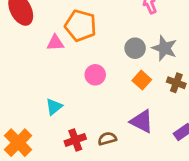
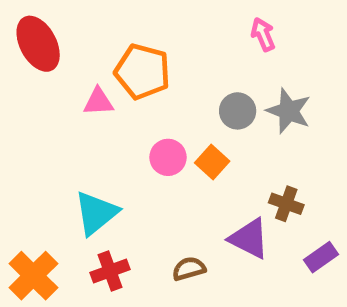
orange square: (142, 80) -> (212, 162), moved
brown cross: (176, 83) -> (286, 204), moved
cyan triangle: (54, 107) -> (96, 213), size x1.5
red cross: (75, 140) -> (110, 271), moved

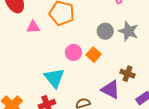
pink triangle: (98, 102) -> (33, 27), moved
cyan triangle: (96, 213) -> (54, 78), moved, turned -30

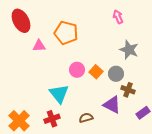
gray circle: (105, 31) -> (116, 74), moved

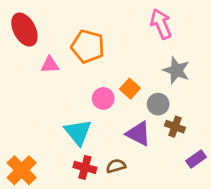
pink arrow: (118, 17) -> (161, 24), size x1.5
orange square: (96, 72) -> (130, 89), moved
purple triangle: (112, 105) -> (138, 134), moved
red cross: (52, 119) -> (85, 167), moved, turned 35

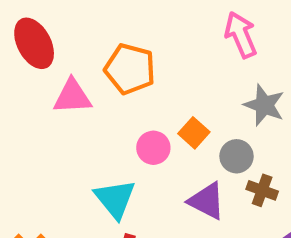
pink triangle: (50, 65) -> (72, 97), size x1.4

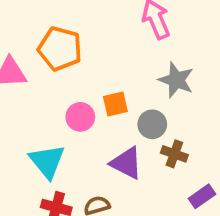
orange square: (194, 133) -> (115, 104), turned 35

